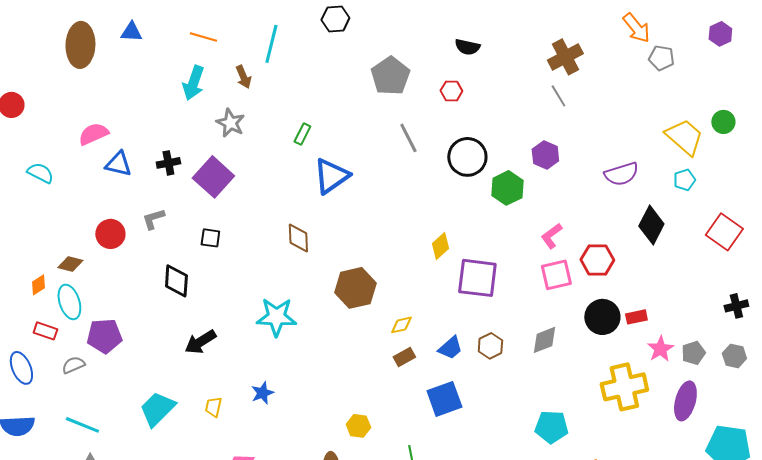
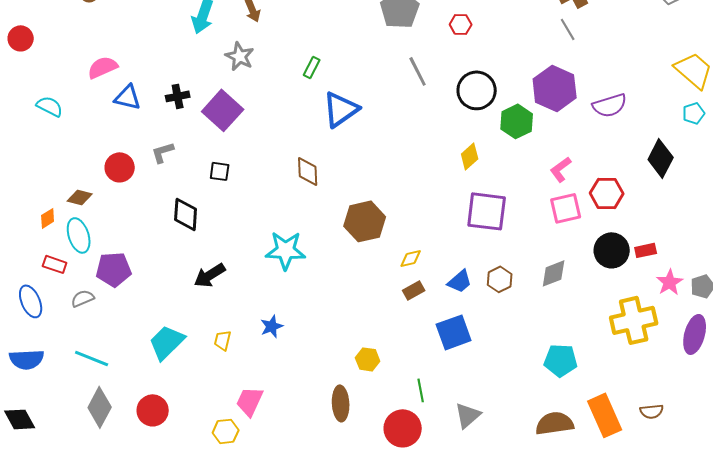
purple hexagon: (545, 155) -> (555, 88), size x1.6
purple semicircle: (621, 174) -> (610, 105), moved
yellow diamond: (440, 246) -> (470, 156), moved

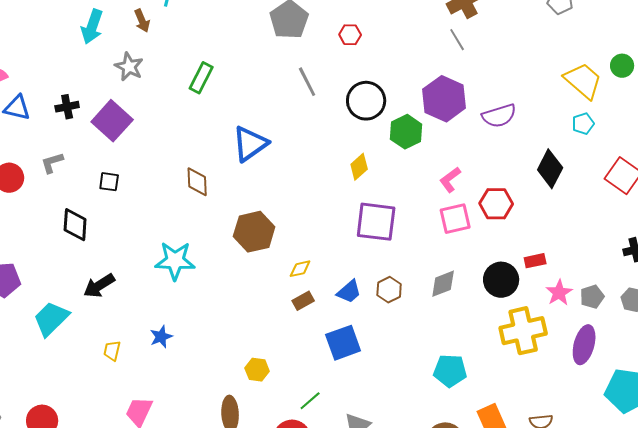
green rectangle: (312, 67) -> (201, 78), size x1.4
blue triangle: (341, 109) -> (250, 144), moved
black circle: (612, 250) -> (501, 280), moved
cyan trapezoid: (167, 342) -> (51, 319), moved
green line: (421, 390) -> (310, 401), turned 60

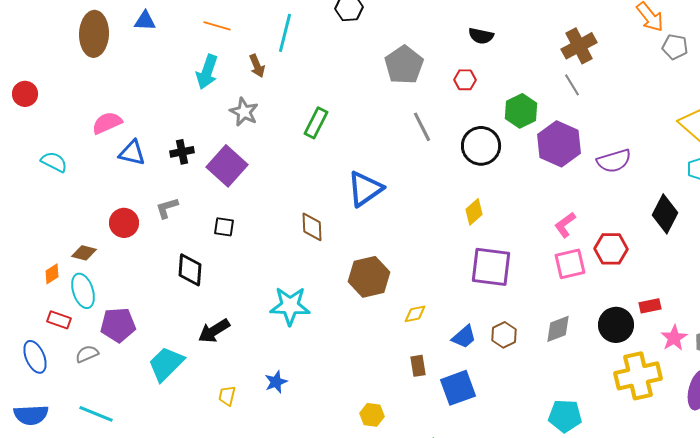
green hexagon: (406, 132) -> (521, 111), moved
brown rectangle: (303, 301) -> (418, 366), moved, turned -70

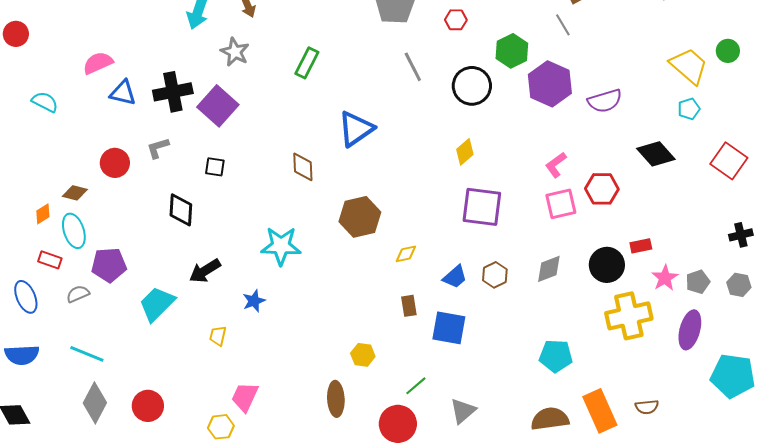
black cross: (182, 152) -> (173, 92), size x1.6
black diamond: (665, 214) -> (656, 154), turned -69
blue star: (276, 382) -> (254, 301), moved
blue square: (458, 388) -> (449, 328), turned 30

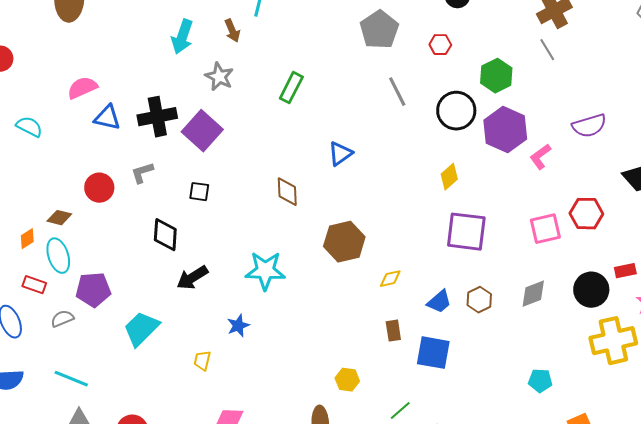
purple hexagon: (550, 84) -> (505, 130), moved
blue triangle: (356, 129) -> (340, 154), size x0.7
pink L-shape: (556, 165) -> (540, 157), moved
black arrow: (205, 271) -> (192, 278), moved
cyan pentagon: (556, 356) -> (540, 381), size x0.7

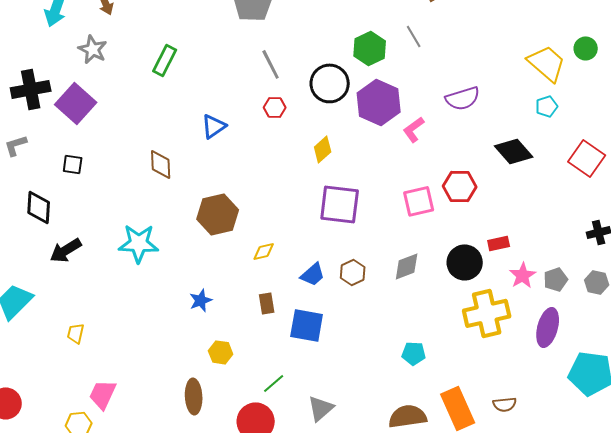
red hexagon: (440, 45) -> (275, 107), moved
gray line: (547, 50) -> (414, 36), moved
blue star: (238, 326) -> (201, 300), moved

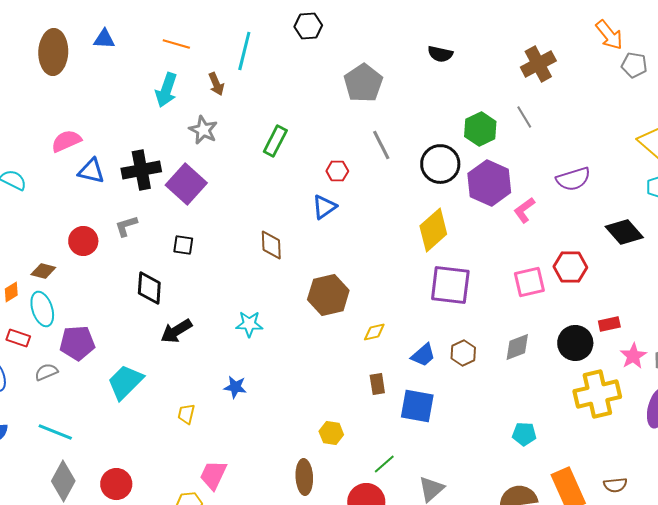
red hexagon: (275, 107) -> (337, 171), moved
yellow diamond: (323, 149) -> (433, 230), size x1.6
cyan star: (139, 243) -> (249, 324), size x0.7
blue star: (201, 300) -> (235, 387), moved, turned 30

